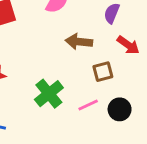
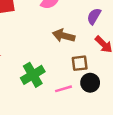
black circle: (120, 109) -> (90, 83), moved

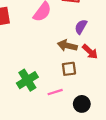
brown arrow: (64, 36) -> (67, 46), moved
black circle: (90, 83) -> (82, 104), moved

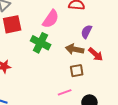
green cross: (27, 80) -> (41, 43), moved, turned -30

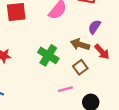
green cross: (41, 43) -> (48, 55), moved
brown square: (77, 71) -> (80, 67), turned -32

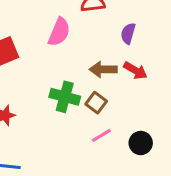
purple semicircle: (94, 27) -> (128, 33), moved
brown square: (80, 67) -> (96, 103), moved

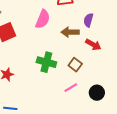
brown arrow: (103, 69) -> (70, 32), moved
brown square: (96, 103) -> (75, 65), moved

